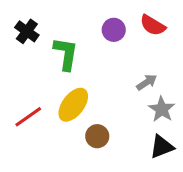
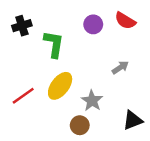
black cross: (27, 31) -> (22, 26), turned 36
gray star: (162, 109) -> (92, 101), moved
brown circle: (97, 136) -> (80, 125), moved

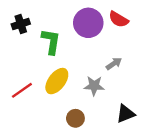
purple circle: (93, 24) -> (88, 23), size x1.6
gray star: (92, 101) -> (94, 86), moved, turned -30

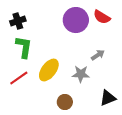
green L-shape: (51, 41) -> (24, 47), moved

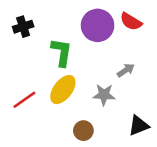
green L-shape: (24, 47) -> (62, 52), moved

